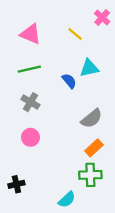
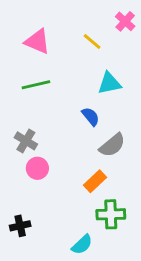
blue semicircle: (69, 81) -> (91, 116), moved
gray cross: (30, 102) -> (26, 141), moved
orange rectangle: (94, 148) -> (95, 181), moved

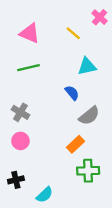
pink circle: (37, 168) -> (20, 141), moved
cyan semicircle: (82, 245) -> (45, 195), moved

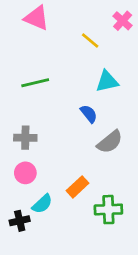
pink triangle: (30, 33) -> (37, 18), moved
gray cross: (20, 112) -> (25, 138), turned -30
orange rectangle: (75, 144) -> (77, 187), moved
cyan semicircle: (45, 195) -> (42, 204), moved

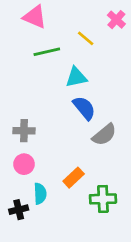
cyan triangle: (107, 81) -> (76, 77), moved
green line: (35, 83) -> (47, 52), moved
blue semicircle: (89, 114) -> (84, 108), size x1.4
cyan semicircle: (42, 204) -> (40, 194), turned -50

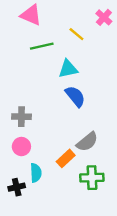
gray semicircle: (104, 135) -> (87, 142), moved

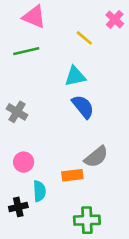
green line: (42, 46) -> (26, 51), moved
gray cross: (21, 117) -> (17, 112), moved, turned 30
orange rectangle: (66, 158) -> (72, 175), turned 36
green cross: (92, 178) -> (87, 220), moved

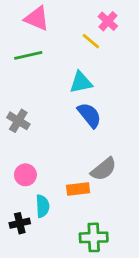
pink cross: (115, 19) -> (108, 21), moved

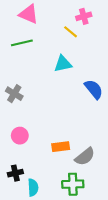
pink cross: (108, 21) -> (84, 16), turned 32
blue semicircle: (89, 115) -> (94, 89), moved
gray semicircle: (104, 169) -> (85, 157), moved
cyan semicircle: (42, 206) -> (33, 187), moved

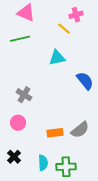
gray cross: (14, 94) -> (24, 95), moved
gray semicircle: (85, 157) -> (80, 130), moved
black cross: (15, 173) -> (14, 157), turned -32
cyan semicircle: (33, 187) -> (43, 163), moved

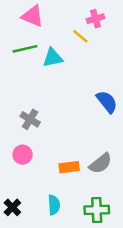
cyan triangle: (57, 58) -> (53, 58), moved
black cross: (14, 157) -> (12, 207), moved
green cross: (66, 167) -> (97, 210), moved

